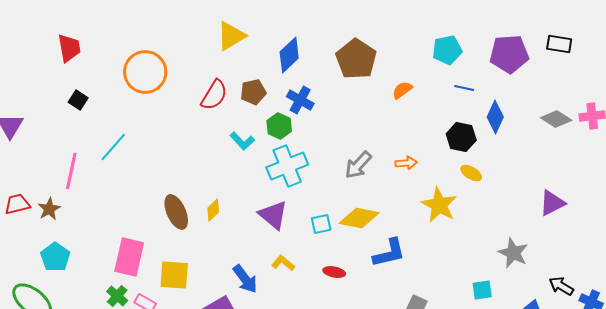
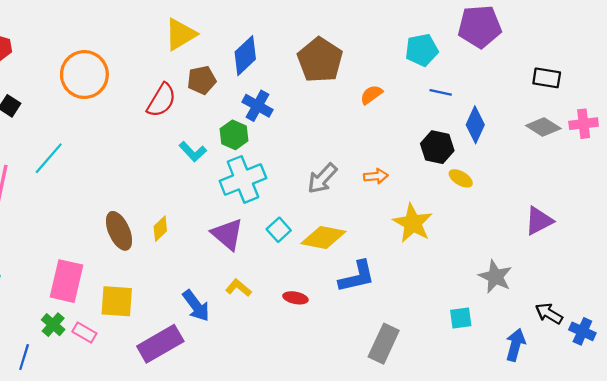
black rectangle: (559, 44) -> (547, 78), moved
purple pentagon: (509, 54) -> (480, 27), moved
brown pentagon: (253, 92) -> (202, 80), moved
yellow ellipse: (471, 173) -> (461, 178), moved
cyan square: (321, 224) -> (279, 230), moved, turned -30

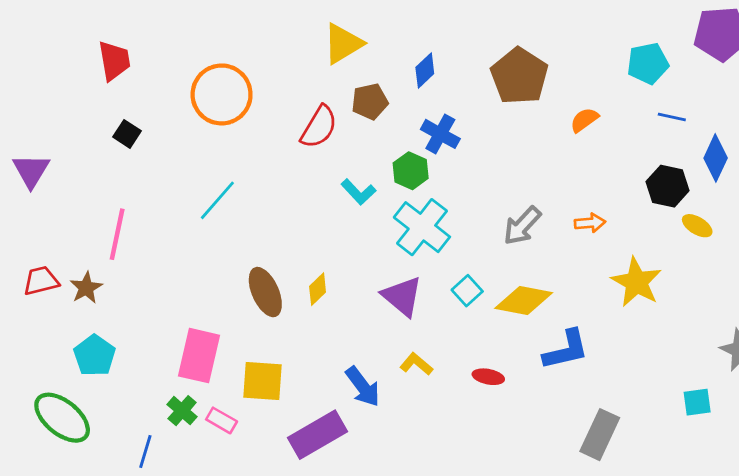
blue diamond: (245, 56) -> (425, 70), size x0.7
cyan line: (49, 158) -> (217, 200), moved
cyan cross: (243, 179) -> (422, 227), turned -30

